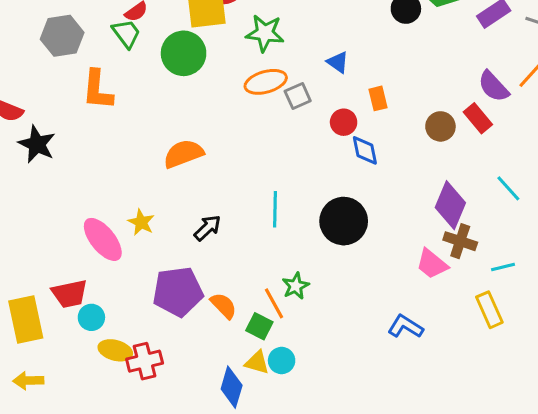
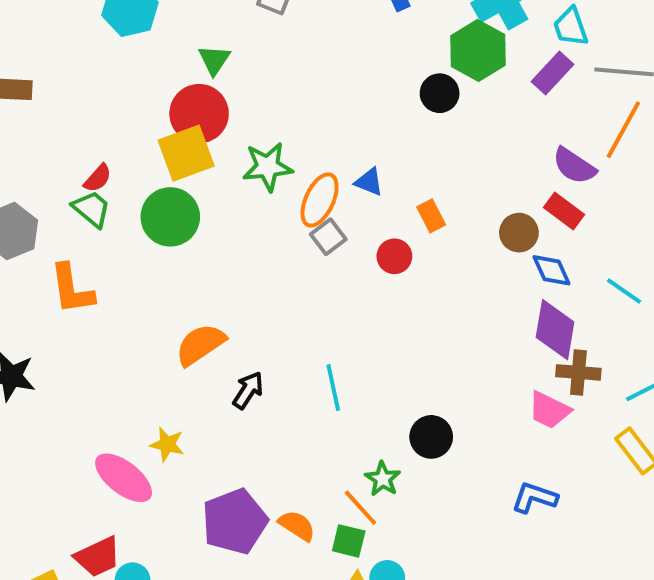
orange ellipse: (266, 82) -> (320, 200), moved, turned -36
blue diamond: (365, 150) -> (552, 270), moved
black circle: (344, 221) -> (431, 437), moved, size x0.7
black arrow: (207, 228) -> (248, 390), moved

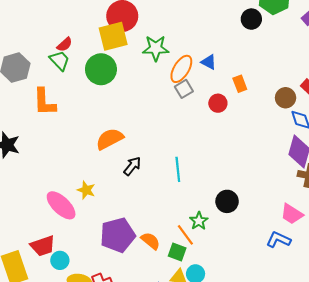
pink trapezoid: (549, 410) -> (292, 214), moved

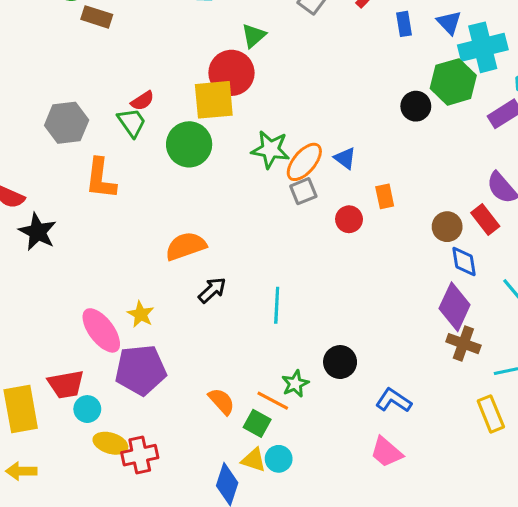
green star: (156, 48) -> (270, 149), moved
pink trapezoid: (292, 214) -> (386, 452), moved
purple pentagon: (118, 235) -> (141, 370), moved
orange line: (185, 235) -> (273, 401), turned -35
blue L-shape: (278, 240) -> (394, 400), moved

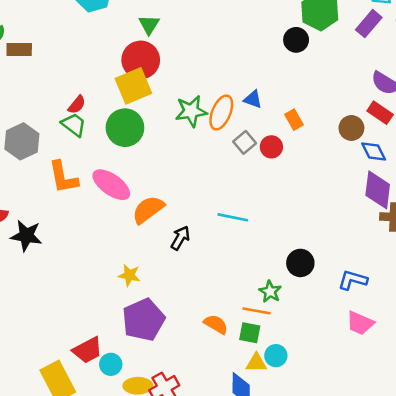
gray square: (303, 191) -> (245, 142), moved
cyan line: (277, 305) -> (233, 217), moved, turned -64
pink ellipse: (101, 330) -> (111, 185), moved

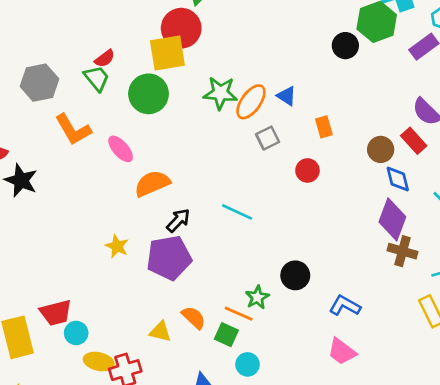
red circle: (271, 147) -> (307, 170), moved
orange L-shape: (63, 177) -> (73, 130), turned -33
pink ellipse: (111, 185) -> (121, 149), size x0.7
purple pentagon: (143, 320) -> (169, 258), moved
yellow triangle: (256, 363) -> (160, 332), moved

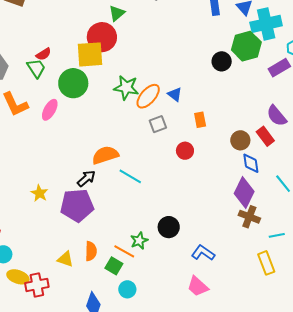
pink ellipse: (121, 149) -> (50, 110), moved, turned 65
orange semicircle: (152, 183) -> (105, 155), moved
orange semicircle: (194, 318) -> (91, 251), turned 42

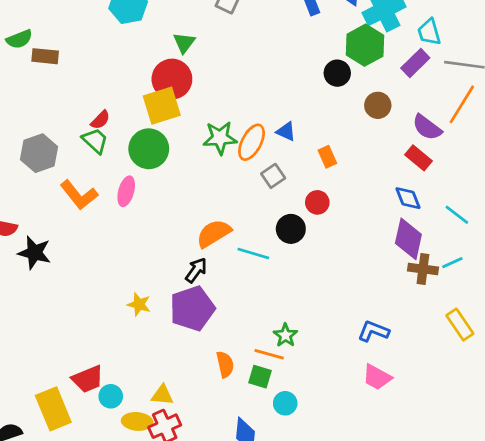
brown circle: (240, 140) -> (378, 105), moved
black circle: (169, 227) -> (291, 229), moved
cyan line: (277, 235) -> (452, 263), moved
yellow triangle: (65, 259) -> (162, 395), moved

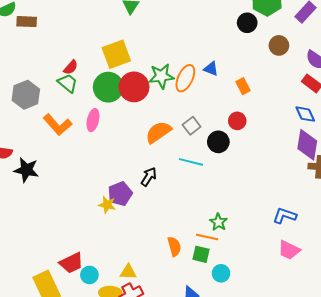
red circle: (172, 79) -> (134, 87), moved
gray square: (273, 176) -> (192, 126), moved
orange semicircle: (214, 233) -> (158, 132), moved
purple pentagon: (192, 308) -> (120, 194), moved, size x0.7

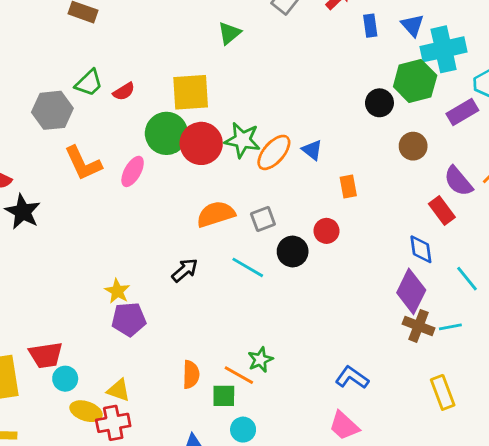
green trapezoid: (68, 83) -> (89, 83), moved, turned 80
purple pentagon: (120, 194) -> (129, 319), moved
green square: (201, 254) -> (224, 396), turned -30

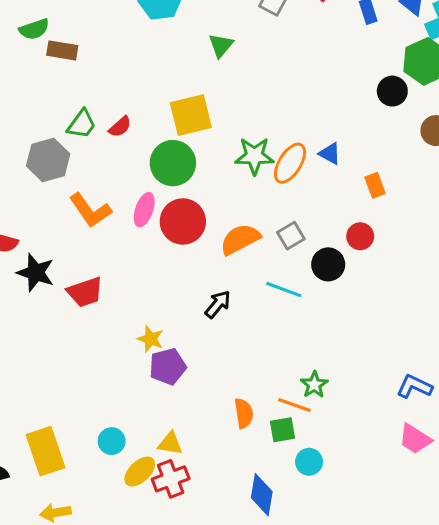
red circle: (201, 143) -> (183, 221), moved
red trapezoid: (46, 355) -> (85, 292), moved
yellow ellipse: (86, 411) -> (140, 472), turned -52

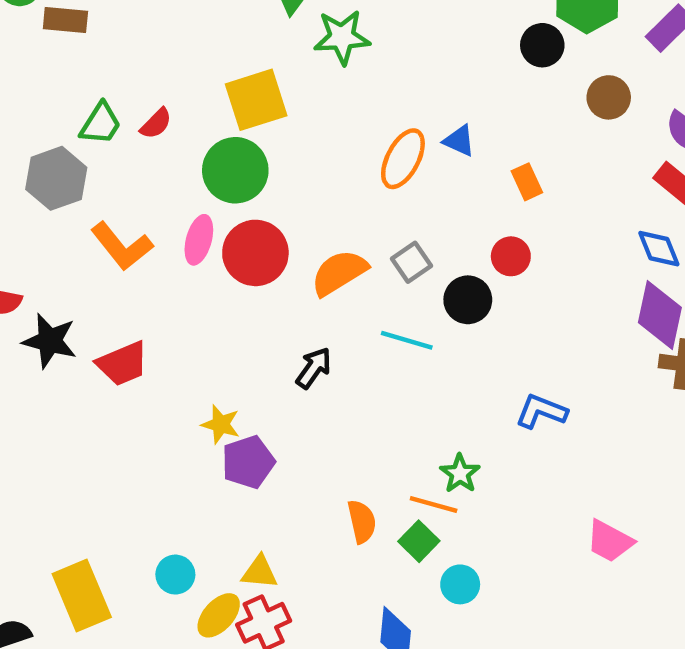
green star: (254, 156) -> (342, 37), moved
blue L-shape: (414, 387) -> (541, 411), moved
green square: (282, 430) -> (419, 541), turned -32

